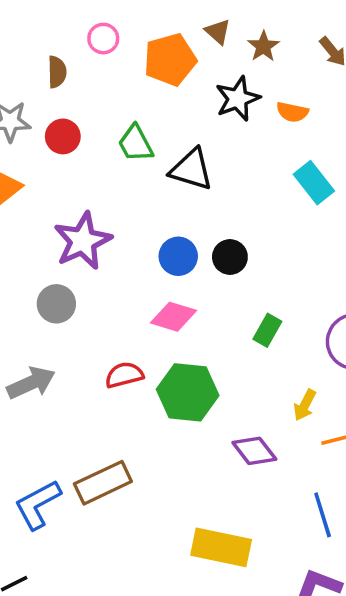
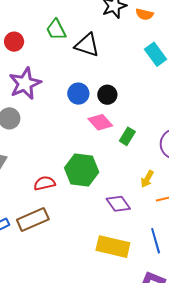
red circle: (63, 136) -> (14, 42), moved
pink diamond: (173, 317) -> (100, 122), moved, turned 30
red semicircle: (124, 375) -> (45, 183), moved
yellow rectangle: (221, 547) -> (113, 247), moved

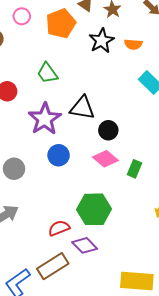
black triangle: (87, 45) -> (82, 108), moved
purple star: (25, 84) -> (45, 119), moved
blue circle: (78, 94) -> (59, 155), moved
purple diamond: (118, 204) -> (85, 245), moved

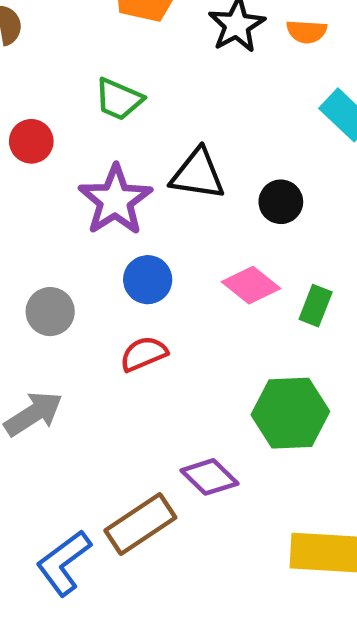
green trapezoid: (47, 73) -> (119, 99), turned -30
black circle: (108, 130) -> (281, 202), moved
green hexagon: (94, 209) -> (290, 413), moved
red semicircle: (59, 228) -> (144, 354), moved

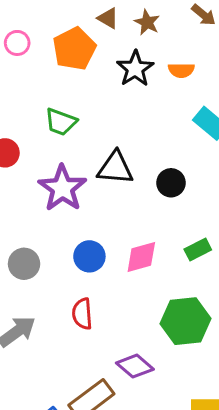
blue circle: (148, 280) -> (89, 256), moved
pink diamond: (251, 285) -> (141, 257), moved, turned -51
green rectangle: (316, 306) -> (198, 250), turned 45
red semicircle: (144, 354) -> (82, 314), moved, turned -68

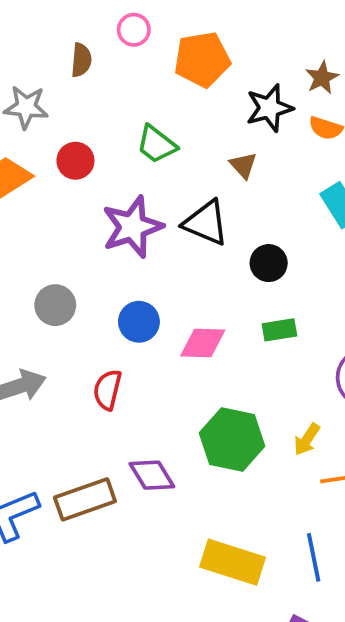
brown triangle: (108, 18) -> (243, 165), moved
brown star: (147, 22) -> (322, 78), moved
green rectangle: (198, 250) -> (279, 330), moved

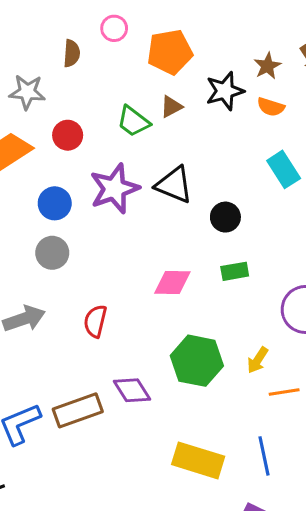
brown triangle: (243, 165) -> (171, 107), moved, turned 45
blue circle: (139, 322) -> (55, 203), moved

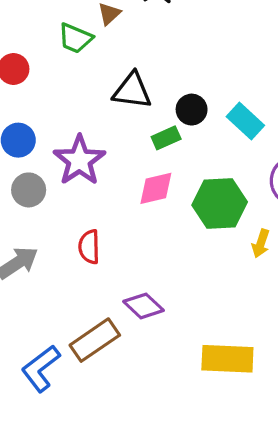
cyan rectangle: (284, 169) -> (245, 121), moved
purple star: (114, 189) -> (79, 160), moved
green rectangle: (235, 271) -> (166, 138), moved
green hexagon: (197, 361) -> (220, 204), moved

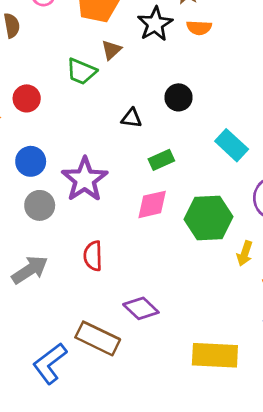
black triangle: (132, 91) -> (131, 118), size x0.6
black circle: (192, 110) -> (179, 97), moved
brown rectangle: (95, 340) -> (98, 338), turned 60

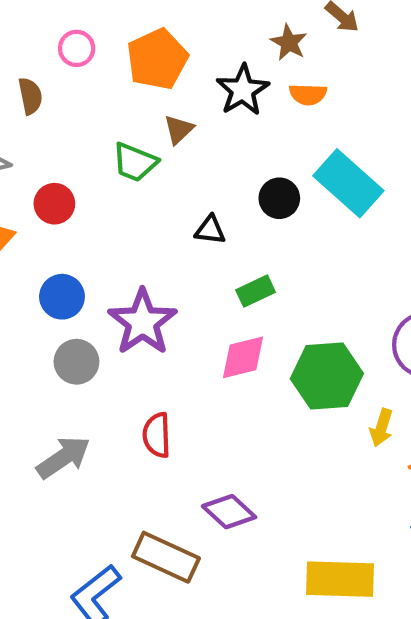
cyan rectangle: (232, 145) -> (348, 183), moved, size x1.4

